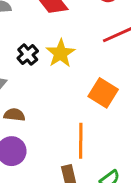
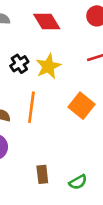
orange line: (81, 141) -> (31, 107), moved

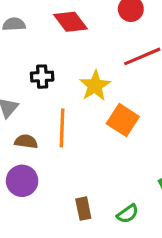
black cross: (19, 64) -> (42, 77), turned 36
yellow star: (48, 66) -> (95, 86), moved

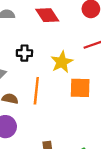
orange square: (123, 120) -> (80, 88), turned -35

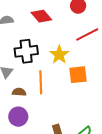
black cross: (24, 53) -> (26, 51), size x1.6

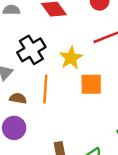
black cross: (26, 51) -> (31, 50), turned -30

